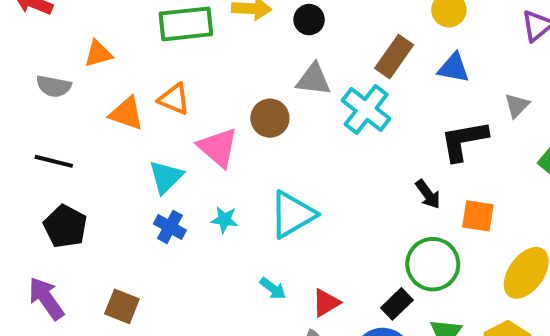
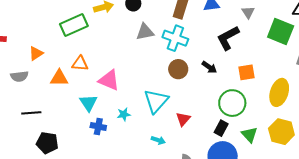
brown circle: (270, 118) -> (178, 69), moved
black arrow: (428, 194) -> (209, 67), moved
red triangle: (326, 303) -> (183, 119), moved

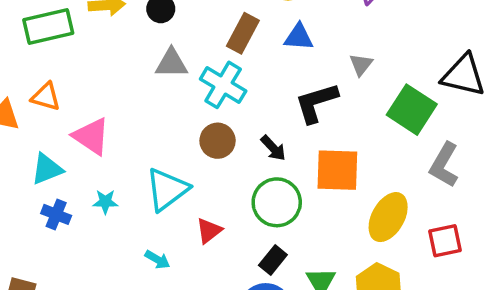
orange square: (247, 72) -> (337, 170), size x1.5
cyan triangle: (88, 103) -> (47, 169), turned 30
green circle: (232, 103) -> (277, 202), moved

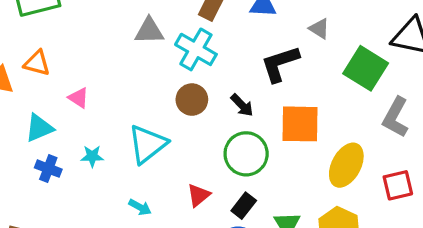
gray triangle: (361, 64) -> (319, 29), turned -35
pink triangle: (91, 136) -> (79, 98), size x0.6
red triangle: (209, 231) -> (198, 195), moved

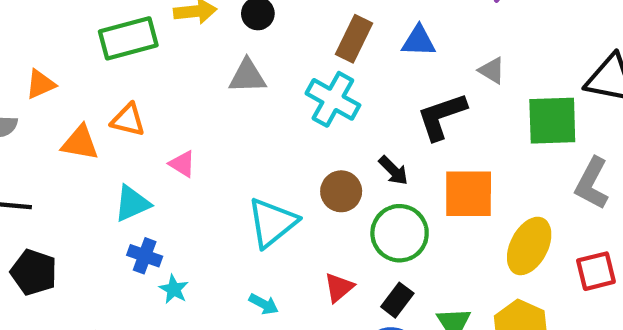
gray triangle: (149, 31) -> (247, 76), moved
green square: (366, 68) -> (552, 121), turned -33
brown circle: (192, 100) -> (341, 191), moved
cyan star: (92, 156) -> (174, 289), moved, turned 30

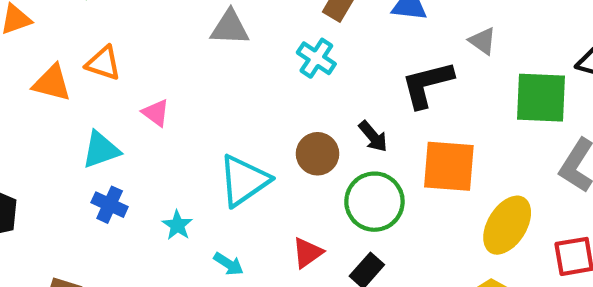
cyan cross: (333, 99) -> (316, 58), size x0.7
cyan star: (174, 289) -> (177, 225), moved

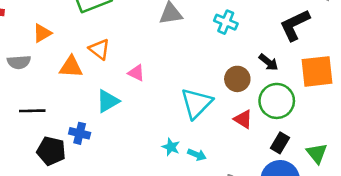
orange triangle: (103, 63) -> (99, 49), turned 30
blue cross: (110, 205) -> (80, 133), moved
cyan star: (177, 225) -> (171, 147), moved
red triangle: (308, 253) -> (243, 119), moved, turned -42

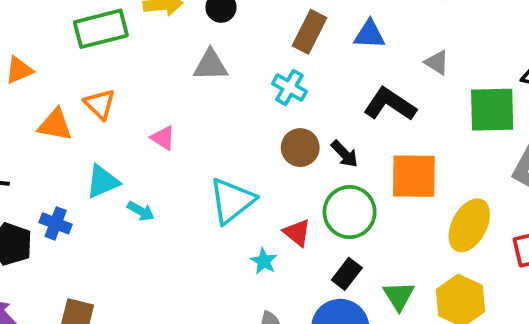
black L-shape: (295, 25) -> (390, 104), turned 52
pink triangle: (136, 73) -> (163, 138), moved
brown circle: (237, 79) -> (300, 148), moved
cyan star: (171, 147) -> (264, 261), moved
cyan arrow: (197, 155) -> (141, 211), moved

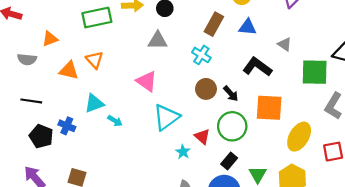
pink triangle: (163, 138) -> (147, 81), moved, size x1.5

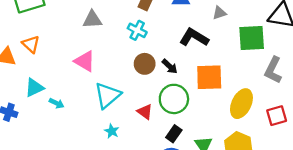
gray triangle: (285, 44) -> (219, 13), turned -48
cyan star: (183, 152) -> (112, 131), moved

